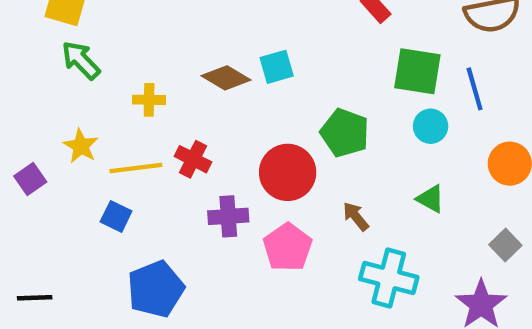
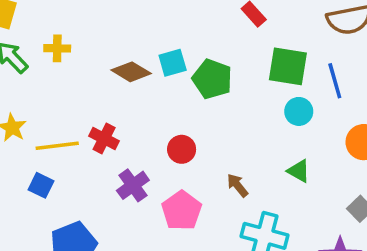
yellow cross: (149, 100) -> (57, 48), moved
green pentagon: (345, 133) -> (212, 79), moved
red circle: (288, 172) -> (182, 149), size x0.6
purple cross: (228, 216) -> (133, 185), turned -32

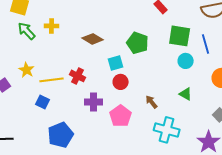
cyan square: (173, 63) -> (116, 63), moved
purple cross: (133, 185) -> (94, 102), turned 36

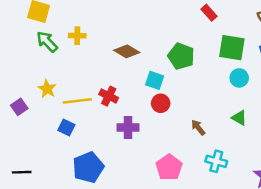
cyan square: (116, 63) -> (155, 80), turned 35
pink pentagon: (121, 116) -> (169, 167), moved
cyan cross: (167, 130) -> (216, 161), size x0.7

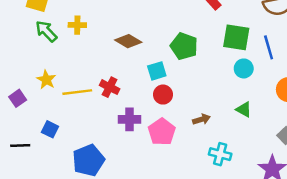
cyan square: (155, 80) -> (157, 71), turned -36
blue square: (66, 127) -> (50, 129), moved
brown arrow: (198, 127) -> (201, 119), turned 112
pink pentagon: (169, 167) -> (162, 132), moved
black line: (22, 172) -> (20, 145), moved

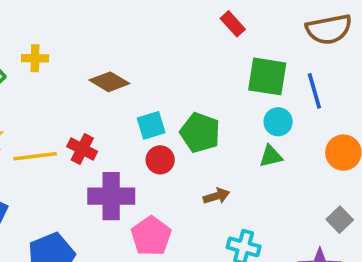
green pentagon: (184, 46) -> (200, 133), moved
green triangle: (244, 109) -> (271, 156), moved, turned -42
purple cross: (129, 119) -> (111, 196), size x1.4
pink pentagon: (162, 132) -> (151, 236), moved

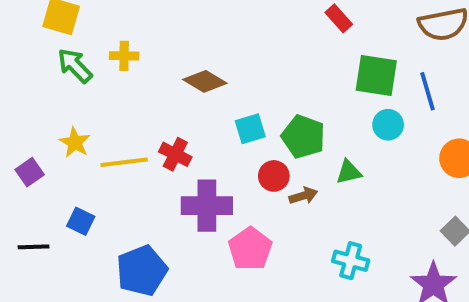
green triangle: (271, 156) -> (349, 172), moved
red circle: (160, 160) -> (274, 176), moved
brown arrow: (216, 196) -> (303, 196), moved

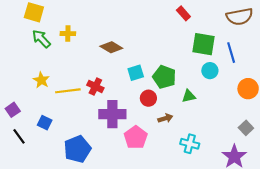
purple square: (30, 172) -> (13, 110), moved
brown arrow: (303, 196) -> (165, 118), moved
black line: (33, 247) -> (19, 136), turned 56

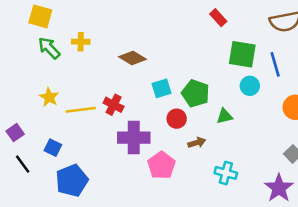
blue pentagon: (77, 149) -> (72, 180), moved

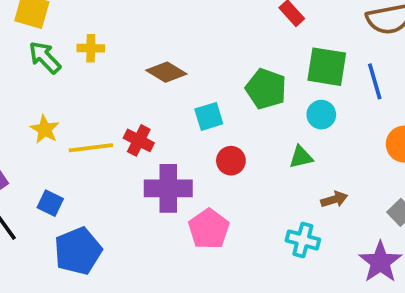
cyan circle: (250, 86) -> (321, 115), moved
green pentagon: (196, 93) -> (266, 89), moved
brown arrow: (197, 143) -> (334, 199), moved

